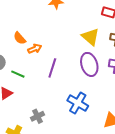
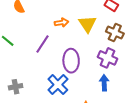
orange arrow: (35, 49) -> (62, 23), moved
purple ellipse: (89, 64) -> (71, 61), moved

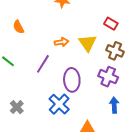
blue arrow: (104, 83) -> (114, 105), moved
gray cross: (16, 87) -> (17, 107), turned -32

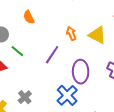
orange arrow: (62, 42) -> (71, 33), turned -104
yellow triangle: (88, 43) -> (97, 35), turned -30

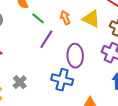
green line: (17, 51) -> (38, 18), moved
blue cross: (67, 95) -> (62, 80), turned -30

